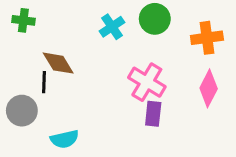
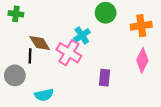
cyan cross: (112, 27) -> (82, 35), moved
pink cross: (147, 82) -> (69, 53), moved

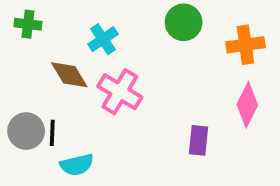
cyan cross: (82, 35) -> (103, 39), moved
black line: (30, 56) -> (52, 133), moved
purple rectangle: (105, 78) -> (199, 140), moved

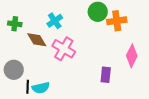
green cross: (28, 24) -> (15, 24), moved
orange cross: (245, 45) -> (117, 21), moved
black line: (52, 133) -> (28, 87), moved

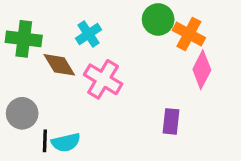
orange cross: (117, 21) -> (189, 34), turned 36
green cross: (15, 24) -> (24, 39), size x1.5
pink diamond: (132, 56) -> (202, 70), moved

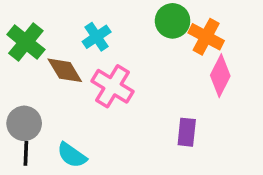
green cross: (24, 39) -> (26, 42), turned 32
black line: (45, 141) -> (26, 153), moved
cyan semicircle: (66, 142) -> (72, 155), turned 48

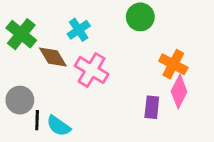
orange cross: (206, 37) -> (173, 64), moved
pink diamond: (220, 76) -> (179, 91), moved
black line: (26, 153) -> (37, 120), moved

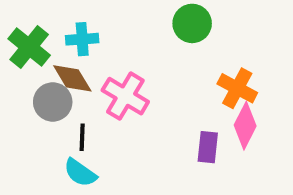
cyan cross: (79, 30) -> (82, 39), moved, turned 30
gray circle: (20, 100) -> (53, 102), moved
black line: (37, 120) -> (82, 137), moved

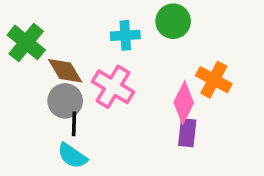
cyan cross: (82, 39) -> (125, 35), moved
gray circle: (53, 102) -> (65, 101), moved
pink diamond: (245, 126) -> (184, 103), moved

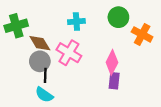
green circle: (173, 21) -> (118, 17), moved
green cross: (26, 42) -> (16, 26), turned 35
orange cross: (214, 80) -> (142, 34), moved

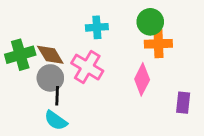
green cross: (16, 26) -> (20, 55), moved
orange cross: (142, 34) -> (158, 44), moved, turned -30
purple rectangle: (114, 81) -> (183, 103), moved

